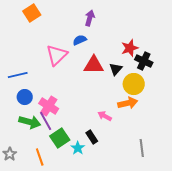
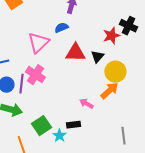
black cross: (144, 61) -> (128, 26), moved
orange arrow: (128, 103) -> (109, 91), turned -30
pink cross: (49, 106) -> (35, 75), moved
purple line: (46, 121) -> (21, 84), moved, turned 36
black rectangle: (92, 137) -> (73, 125), turned -64

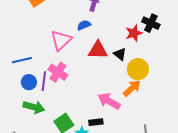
black triangle: (97, 57) -> (120, 54), turned -32
pink arrow: (86, 104) -> (109, 101), size x1.6

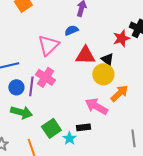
yellow circle: (138, 69) -> (103, 74), moved

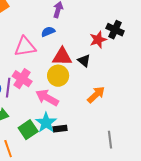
pink triangle: (48, 45) -> (25, 47), turned 35
yellow circle: (103, 74) -> (58, 76), moved
pink arrow: (96, 106) -> (47, 98), moved
cyan star: (69, 138) -> (46, 123), moved, size x1.5

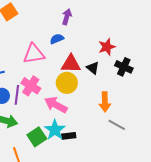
black cross: (115, 30) -> (124, 67), moved
orange arrow: (96, 95) -> (105, 102), turned 132
gray line: (110, 140) -> (117, 125), moved, turned -54

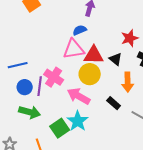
pink triangle: (34, 54) -> (74, 49), moved
orange arrow: (105, 102) -> (128, 82), moved
black rectangle: (69, 136) -> (114, 103), moved, turned 48

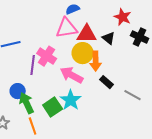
red star: (130, 38) -> (123, 17), turned -30
orange arrow: (128, 82) -> (96, 61), moved
blue circle: (25, 87) -> (18, 91), moved
green arrow: (30, 112) -> (27, 103), moved, turned -130

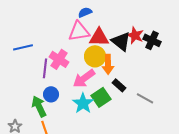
red star: (123, 17) -> (135, 35), moved
black triangle: (109, 38) -> (121, 41), size x1.5
pink arrow: (72, 75) -> (84, 78), turned -65
blue circle: (18, 91) -> (51, 94), moved
green square: (53, 107) -> (101, 97), moved

